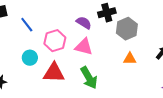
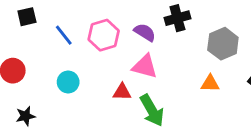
gray hexagon: (127, 29) -> (223, 44), moved
pink hexagon: (55, 41) -> (104, 35), moved
red triangle: (54, 73) -> (122, 92), moved, size x0.6

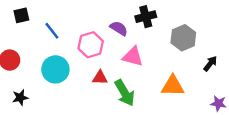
pink hexagon: (104, 35) -> (91, 45), moved
pink triangle: (145, 66) -> (133, 57), moved
cyan circle: (68, 82) -> (55, 69), size x1.5
orange triangle: (210, 83) -> (173, 86), moved, size x1.5

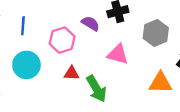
blue line: (52, 31) -> (23, 26), turned 42
pink triangle: (133, 57) -> (118, 54), moved
orange triangle: (173, 86) -> (160, 83), moved

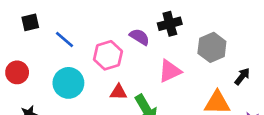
blue line: (23, 26) -> (65, 39), turned -54
pink triangle: (118, 54) -> (170, 71), turned -40

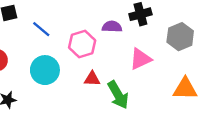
purple semicircle: (140, 37) -> (112, 27), turned -30

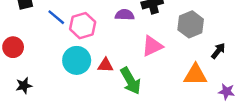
pink hexagon: (82, 44) -> (83, 26), moved
cyan circle: (45, 70) -> (77, 60), moved

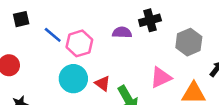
pink triangle: (152, 46) -> (161, 77), moved
red triangle: (105, 65) -> (103, 83), turned 35

